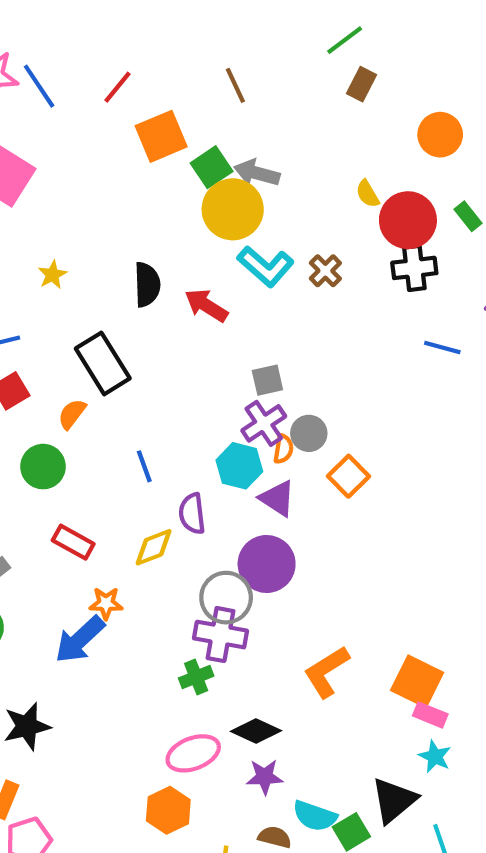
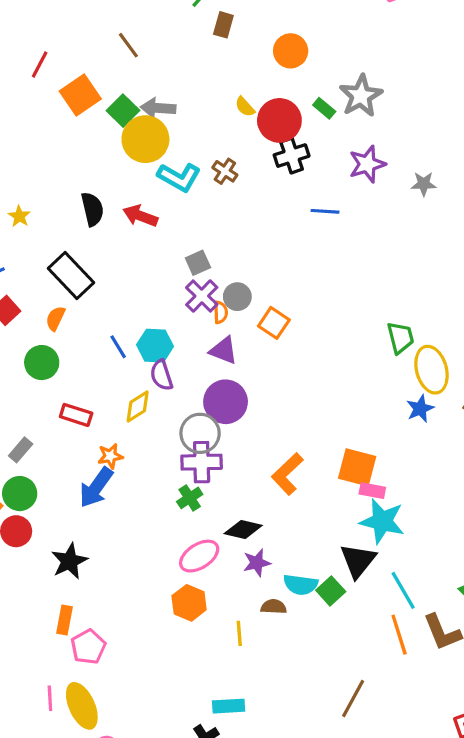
cyan hexagon: (239, 466) -> (155, 346), moved
cyan star: (435, 756) -> (382, 521), size x1.8

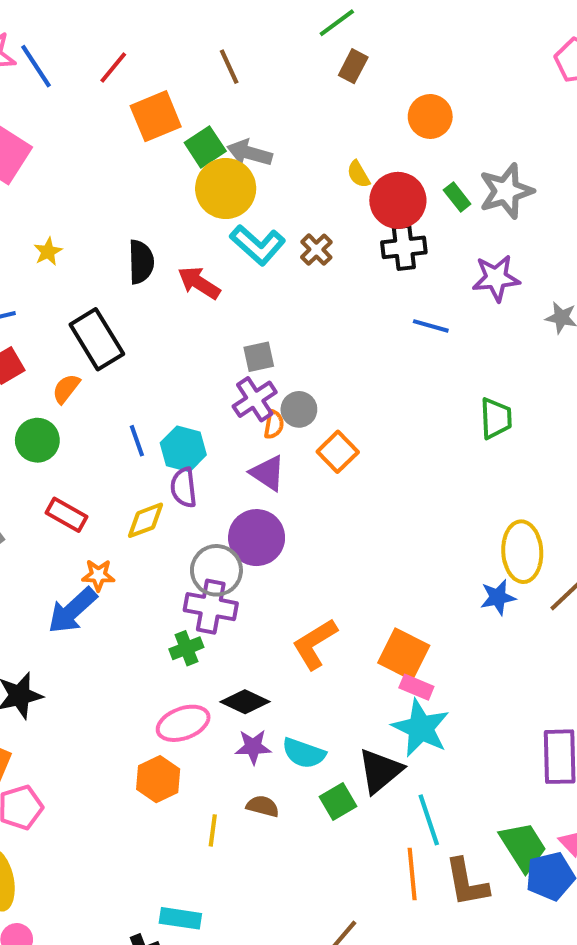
green trapezoid: (400, 338) -> (496, 418), moved
cyan semicircle: (301, 585) -> (304, 753), moved

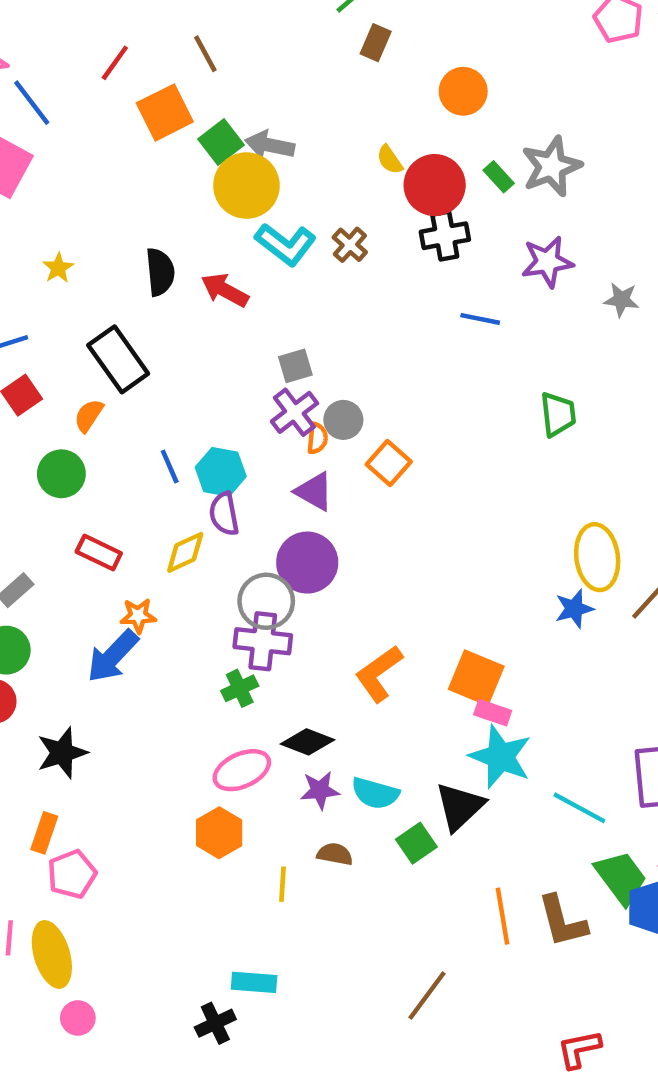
blue line: (36, 66) -> (32, 103), moved
brown line: (229, 67) -> (205, 54), moved
cyan line: (429, 820) -> (579, 808), moved, turned -39

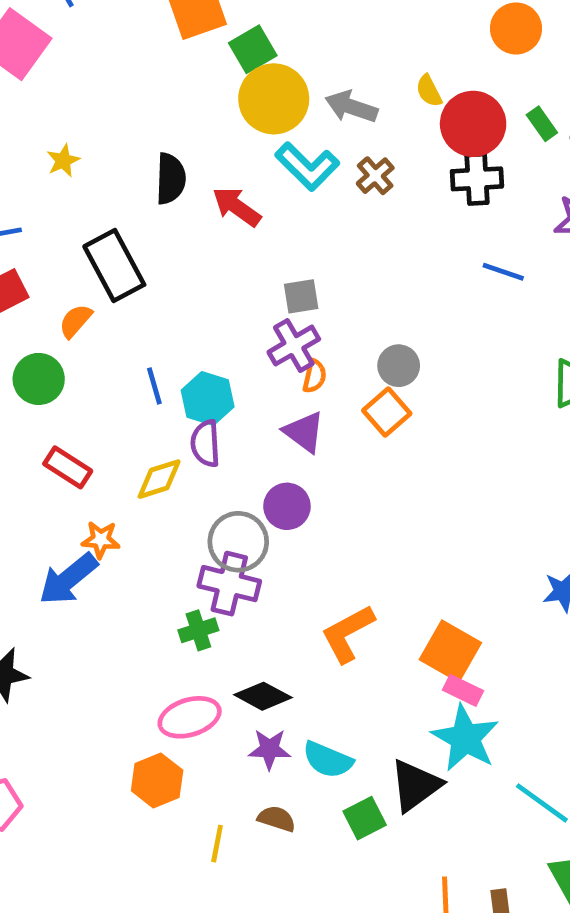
gray arrow: (270, 145) -> (351, 107), moved
gray circle: (343, 420) -> (399, 366), moved
purple circle: (307, 563) -> (287, 506), size x0.7

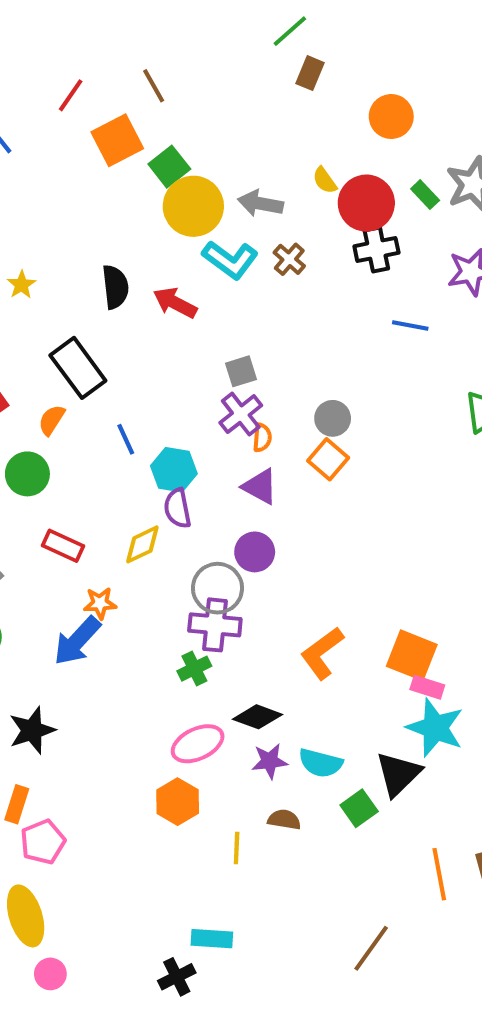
blue line: (154, 386) -> (126, 439), moved

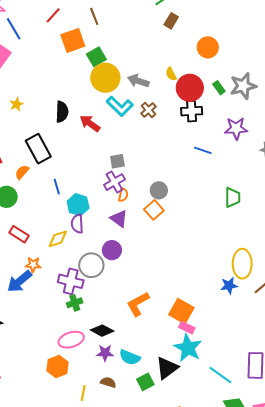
purple cross: (215, 625) -> (71, 281), moved

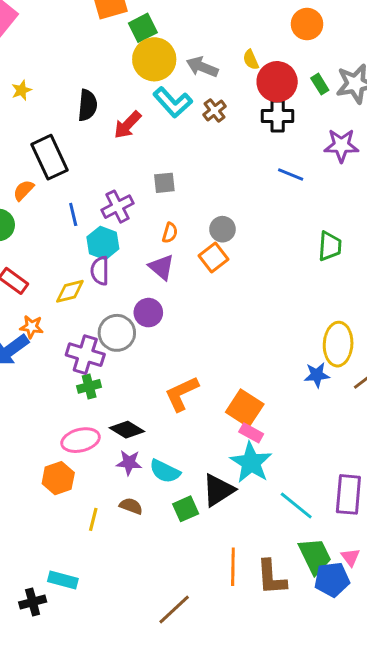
red arrow: (90, 123) -> (127, 125), turned -85
purple cross: (114, 182) -> (118, 207), moved

